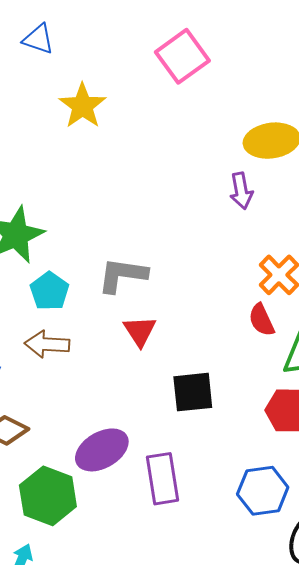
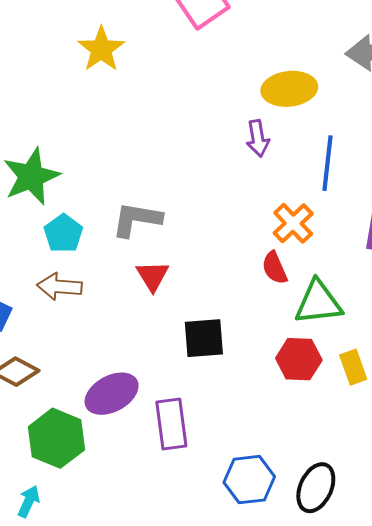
blue hexagon: (263, 491) -> (249, 480), moved

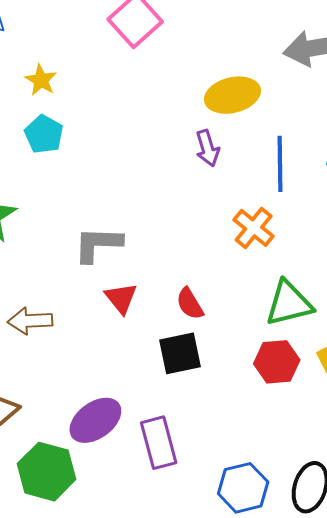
yellow star: (101, 49) -> (41, 80), size x0.7
cyan pentagon: (63, 233) -> (44, 134), moved
red semicircle: (275, 268) -> (190, 304), moved

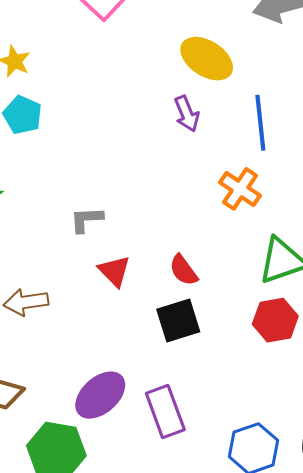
yellow ellipse: (232, 95) -> (207, 59), turned 52
gray L-shape: (98, 244) -> (86, 220), size x0.7

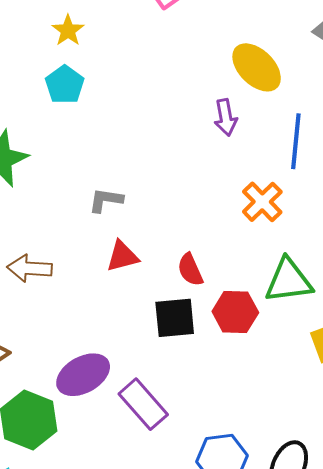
red triangle: (114, 271) -> (122, 256), turned 48
red hexagon: (275, 320) -> (235, 312), moved
purple rectangle: (165, 411) -> (143, 404), turned -33

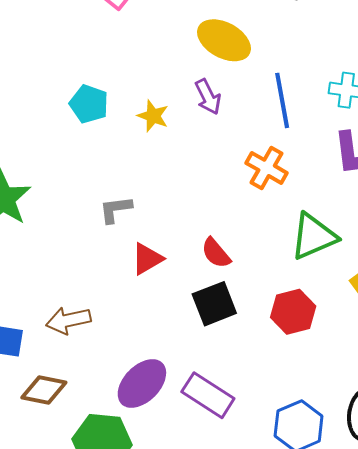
yellow star: (68, 30) -> (153, 116), moved
cyan pentagon: (65, 85) -> (89, 104), moved
brown arrow: (30, 268) -> (68, 320), moved
red hexagon: (235, 312) -> (293, 312), moved

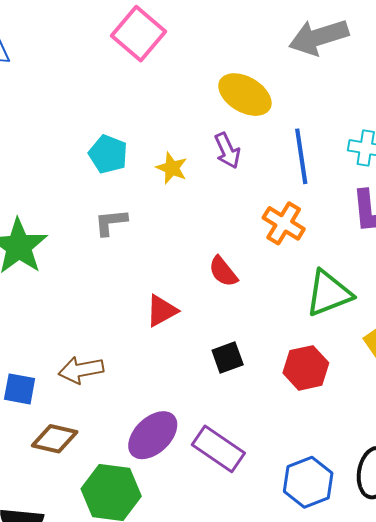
gray L-shape: (116, 209) -> (111, 222), moved
red semicircle: (216, 253) -> (223, 272), moved
black square: (214, 304) -> (228, 358), size x0.7

